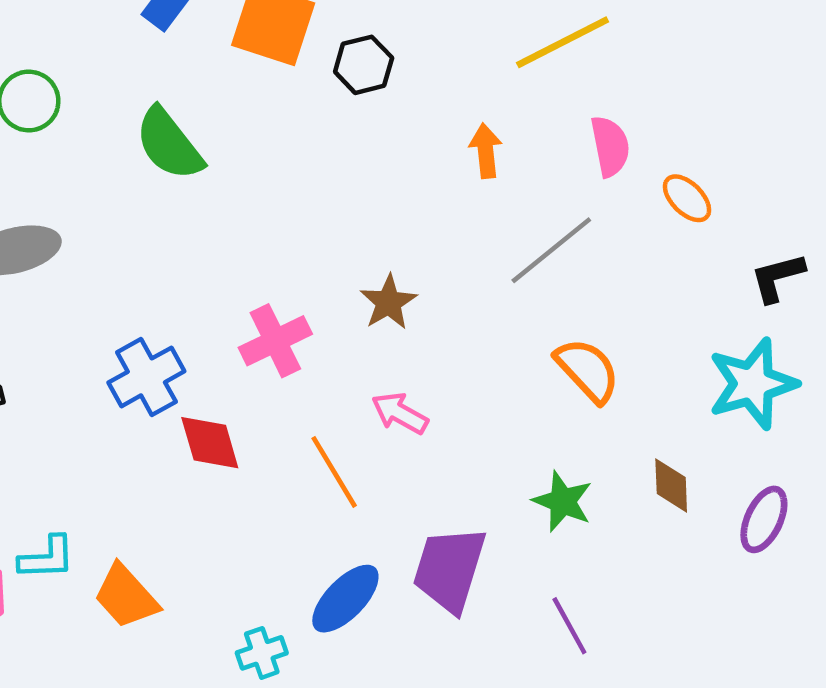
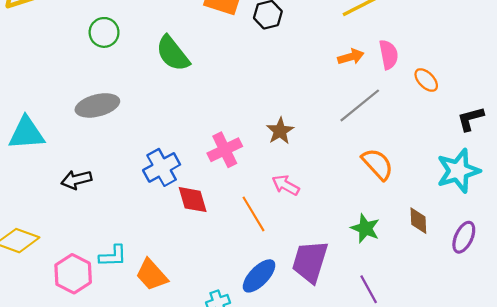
orange arrow: (486, 151) -> (351, 57), moved, turned 80

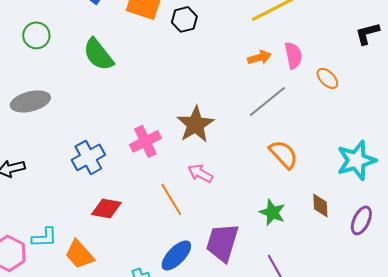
black L-shape: (470, 119) -> (367, 33), moved
brown star: (280, 131) -> (195, 124), size x1.5
red diamond: (193, 200) -> (106, 208), moved, turned -64

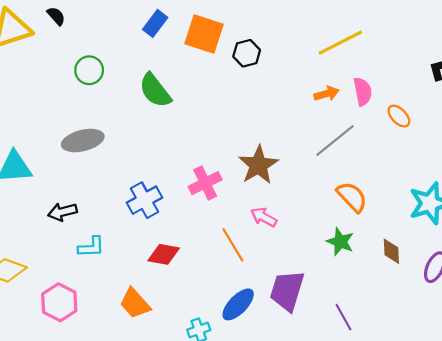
green star: (272, 212) -> (340, 242), moved
cyan L-shape: (44, 237) -> (91, 247), moved

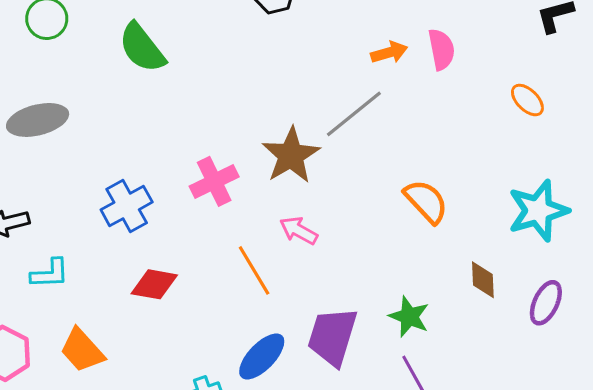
orange ellipse: (399, 116) -> (527, 100), moved
gray line: (335, 141) -> (354, 114), moved
green star: (340, 242) -> (409, 317), moved
orange trapezoid: (135, 303) -> (82, 350), moved

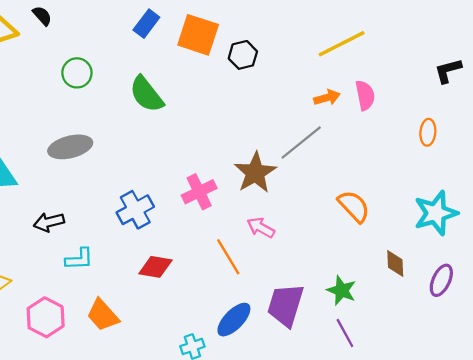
orange ellipse: (527, 100) -> (428, 132), turned 50

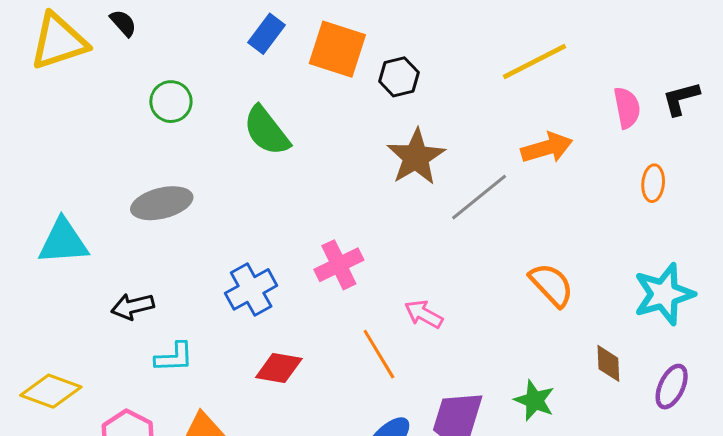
pink semicircle: (365, 95) -> (627, 108), moved
orange arrow: (327, 98) -> (547, 148), moved, size x1.4
brown star: (255, 173) -> (416, 157), moved

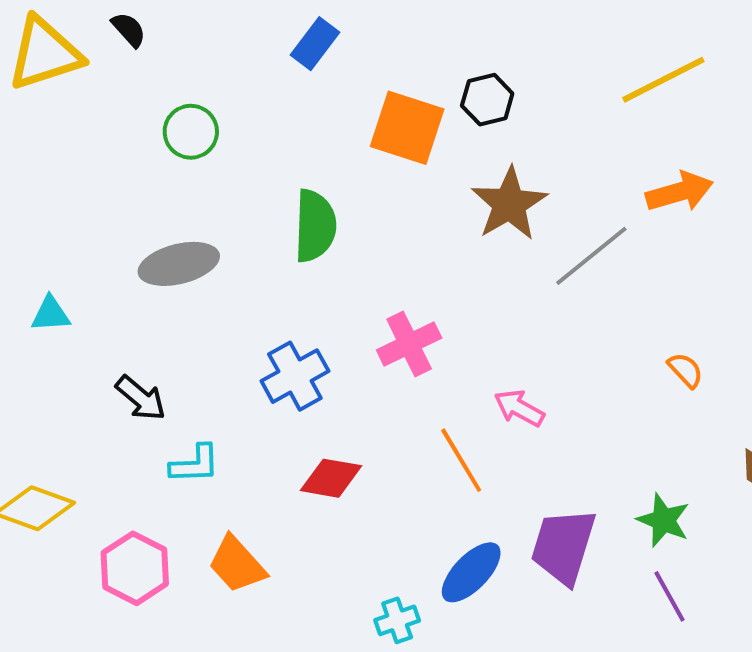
orange square: (337, 49) -> (407, 128), moved
green semicircle: (266, 131) -> (315, 226), moved, turned -140
cyan triangle: (63, 242) -> (51, 314), size x0.6
orange semicircle: (551, 285) -> (685, 370), size x0.6
black arrow: (132, 306) -> (141, 398), turned -126

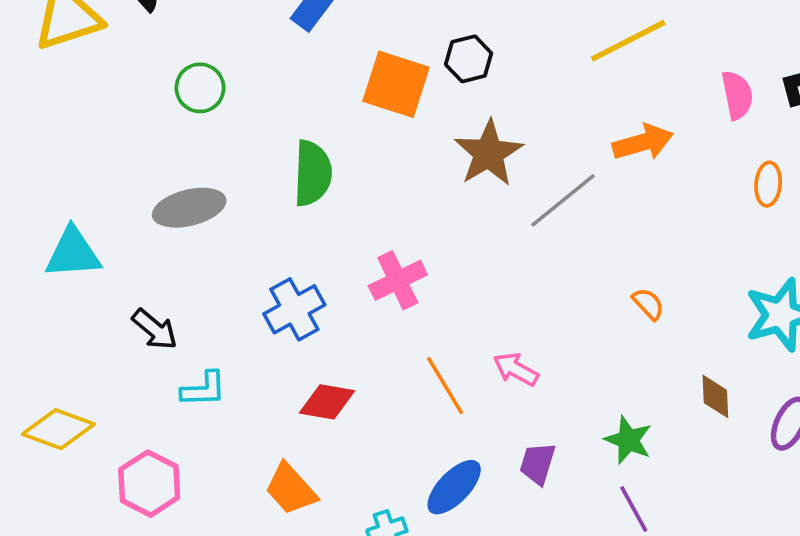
cyan triangle: (51, 314) -> (73, 253), size x1.6
pink arrow: (519, 408) -> (516, 369), moved
purple trapezoid: (563, 546) -> (538, 464), size x0.6
orange trapezoid: (237, 564) -> (291, 489), moved

